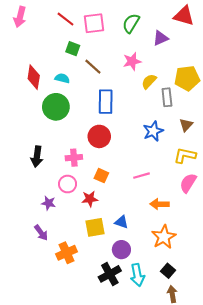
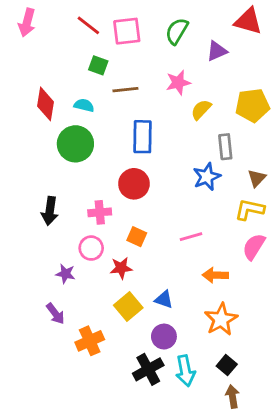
brown line: (93, 67) -> (125, 90), turned -48
gray rectangle: (167, 97) -> (225, 147), moved
brown triangle: (186, 125) -> (257, 178), moved
yellow square: (95, 227) -> (128, 307), turned -30

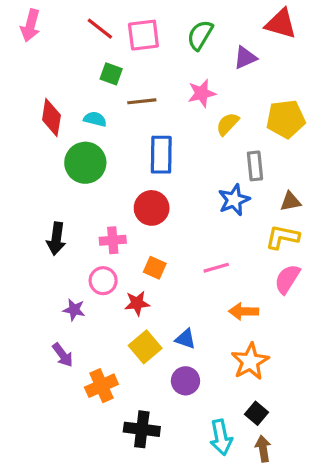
brown triangle: (257, 178) -> (290, 201), turned 36
black cross: (148, 369) -> (142, 429), moved, turned 36
cyan arrow: (185, 371) -> (221, 437), moved

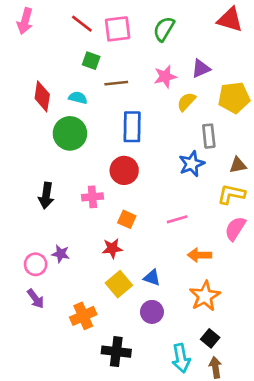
purple triangle: (245, 58) -> (201, 69), moved
pink circle: (103, 281) -> (36, 264), moved
purple arrow: (63, 355) -> (36, 299), moved

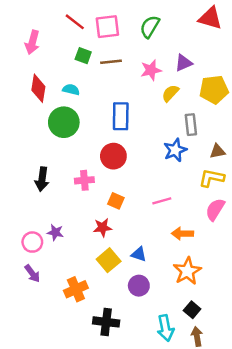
pink arrow: (25, 21) -> (32, 42), moved
brown line: (116, 83) -> (111, 62), moved

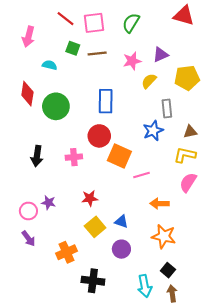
red diamond: (38, 88) -> (27, 94), moved
cyan semicircle: (71, 90) -> (50, 65), moved
orange square: (116, 201) -> (119, 156), moved, size x1.6
orange star: (187, 271) -> (164, 236), turned -30

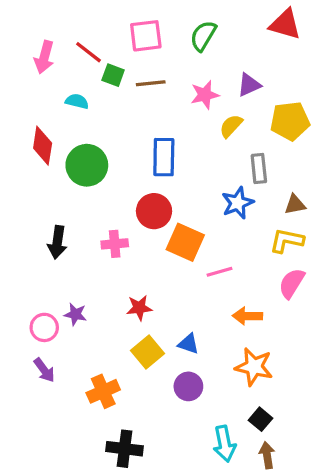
red line: (65, 19) -> (88, 52), moved
black cross: (93, 281) -> (125, 449), moved

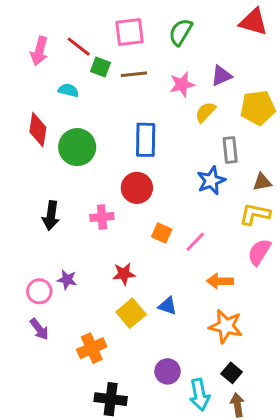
orange square: (185, 242) -> (162, 233), moved, size x0.6
pink line: (220, 272) -> (195, 242), turned -30
purple circle: (188, 386) -> (167, 371), moved

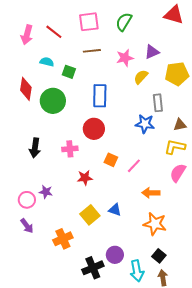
green square: (100, 67) -> (69, 72), moved
blue star: (211, 181) -> (145, 124), turned 30
red star: (124, 274) -> (85, 178), moved
black cross: (111, 399) -> (93, 268), moved, turned -30

